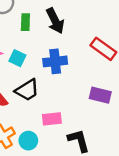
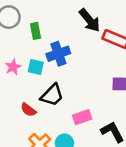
black arrow: (55, 21) -> (90, 20), moved
blue cross: (55, 61) -> (58, 54), moved

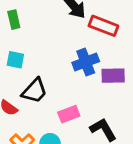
blue cross: (58, 54) -> (86, 62), moved

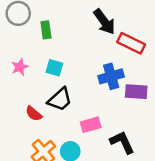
cyan square: (15, 60) -> (54, 68), moved

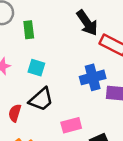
red semicircle: (34, 114) -> (15, 113), turned 66

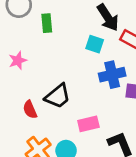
cyan square: (36, 68) -> (95, 44), moved
red semicircle: (15, 113) -> (30, 110), turned -42

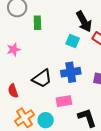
blue cross: (112, 75) -> (71, 72), moved
red semicircle: (30, 110) -> (13, 91), moved

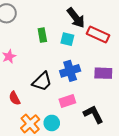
green rectangle: (37, 23) -> (42, 35), moved

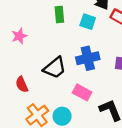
pink rectangle: (67, 101) -> (82, 92), turned 42

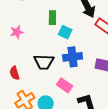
cyan square: (88, 22) -> (65, 32), moved
black trapezoid: (55, 68) -> (44, 62), turned 35

